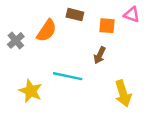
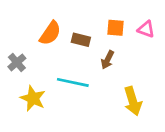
brown rectangle: (75, 15) -> (81, 40), moved
pink triangle: (132, 15) -> (146, 29), moved
gray cross: (16, 40) -> (17, 62), moved

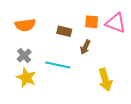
pink triangle: (146, 29) -> (116, 23), size x1.5
orange semicircle: (50, 33) -> (25, 25), moved, turned 48
gray cross: (17, 62) -> (24, 56), moved

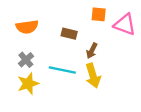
orange square: (92, 22) -> (99, 14), moved
yellow star: (26, 78) -> (28, 84), turned 30
yellow arrow: (105, 80) -> (93, 76), moved

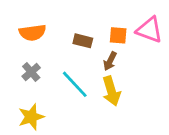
orange square: (99, 14) -> (118, 35), moved
cyan line: (62, 70) -> (75, 84), turned 35
yellow star: (28, 84) -> (31, 117), moved

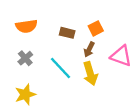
pink triangle: (149, 30) -> (121, 56), moved
orange square: (118, 35) -> (96, 28), turned -32

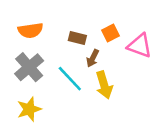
brown arrow: (89, 49) -> (93, 58), moved
pink triangle: (121, 56) -> (140, 46), moved
gray cross: (25, 58) -> (29, 67), size x1.6

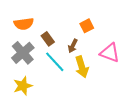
brown rectangle: (77, 38) -> (48, 39), moved, turned 40
pink triangle: (140, 46) -> (110, 53), moved

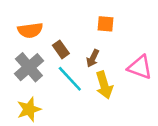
orange square: (87, 26) -> (105, 24), moved, turned 32

